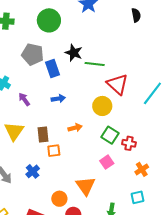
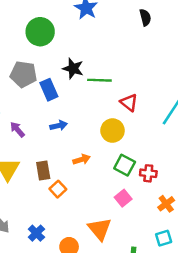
red triangle: (117, 84) -> (129, 103), size x0.7
orange square: (54, 151) -> (58, 189), turned -32
blue cross: (33, 171) -> (36, 233), moved

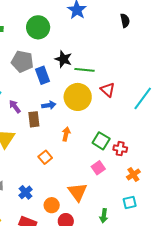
yellow circle: (113, 131) -> (78, 97), moved, size x1.4
orange arrow: (82, 159) -> (66, 134), turned -64
brown rectangle: (43, 170) -> (34, 119), moved

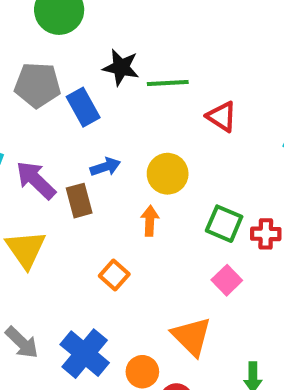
yellow circle: (78, 97) -> (168, 174), moved, size x0.7
purple arrow: (15, 107) -> (36, 180), size x1.5
blue cross: (26, 192) -> (85, 354), size x1.6

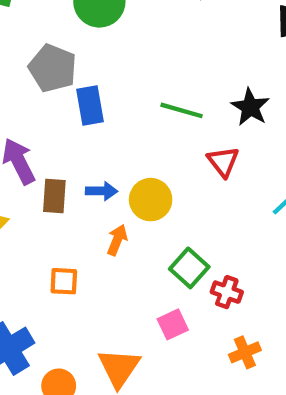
black star: (121, 67) -> (250, 107), moved
blue arrow: (105, 167) -> (101, 191), moved
orange square: (114, 275) -> (64, 281), turned 32

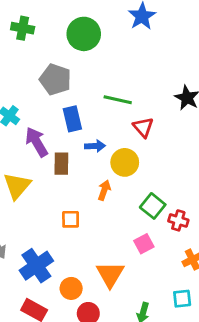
blue rectangle: (90, 105) -> (72, 119), moved
green line: (182, 110) -> (118, 100), moved
red triangle: (223, 162) -> (143, 127), moved
blue arrow: (101, 191) -> (95, 146), moved

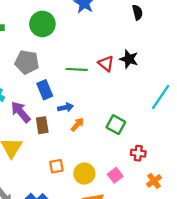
red triangle: (143, 127) -> (106, 64), moved
yellow circle: (125, 162) -> (84, 174), moved
orange arrow: (104, 190) -> (77, 124), moved, turned 32
green square: (153, 206) -> (116, 125), moved

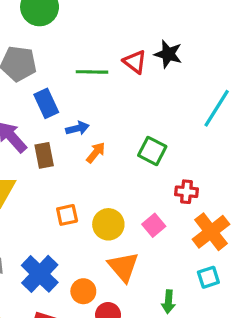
orange cross: (154, 181) -> (211, 232), size x1.6

